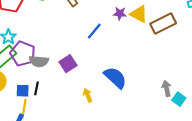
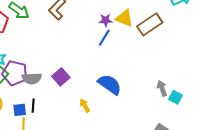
blue line: (94, 31) -> (104, 38), moved

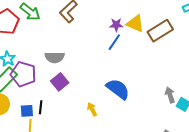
purple square: (61, 77) -> (60, 82), moved
gray semicircle: (32, 79) -> (55, 57), moved

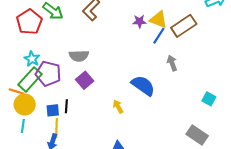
blue line: (114, 42) -> (159, 36), moved
gray arrow: (170, 95) -> (172, 63), moved

